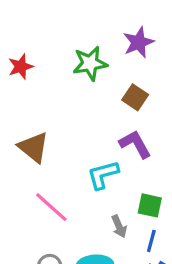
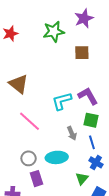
brown square: (135, 97) -> (82, 53), turned -35
purple L-shape: (135, 144) -> (88, 96), moved
blue line: (151, 241) -> (92, 142), turned -32

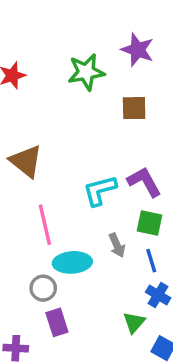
purple star: (84, 18) -> (138, 50), turned -30
pink line: (30, 121) -> (45, 225), turned 35
cyan ellipse: (57, 157) -> (72, 262), moved

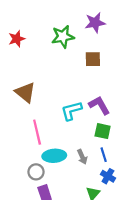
purple star: (138, 50) -> (95, 23), turned -30
gray arrow: (117, 245) -> (82, 157), moved

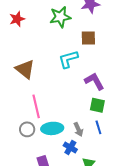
cyan L-shape: (71, 111) -> (68, 59), moved
gray circle: (36, 172) -> (27, 129), moved
blue cross: (108, 176) -> (70, 147), moved

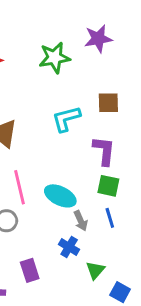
brown square: (88, 38) -> (108, 103), moved
purple L-shape: (94, 81) -> (104, 151), turned 35
cyan ellipse: (52, 128) -> (60, 196), moved, turned 30

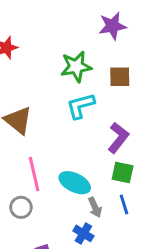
green star: (54, 58) -> (76, 67), moved
brown square: (108, 103) -> (120, 77), moved
purple L-shape: (104, 151) -> (118, 138), turned 32

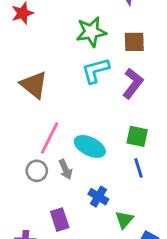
purple L-shape: (118, 138) -> (133, 83), moved
pink line: (34, 174) -> (50, 138), turned 40
gray arrow: (95, 207) -> (65, 169), moved

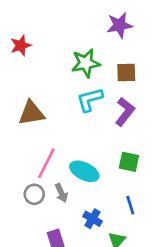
brown triangle: (34, 85) -> (32, 113), turned -48
blue line: (139, 168) -> (130, 205), moved

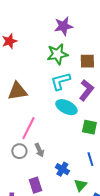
purple star: (119, 25) -> (63, 26), moved
cyan ellipse: (84, 171) -> (66, 107), moved

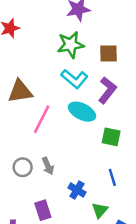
cyan L-shape: (60, 81) -> (74, 79), turned -125
pink line: (28, 128) -> (42, 119), moved

